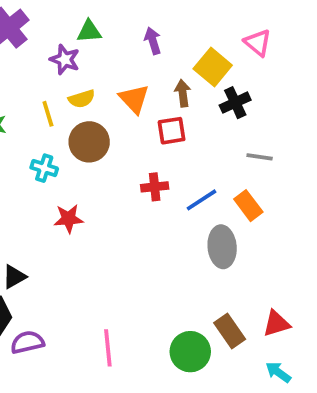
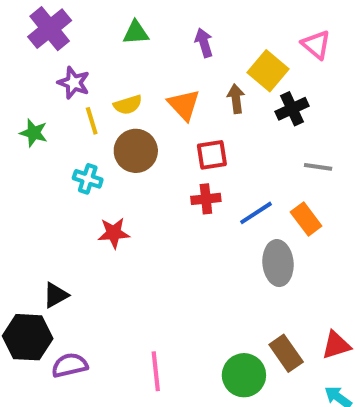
purple star: (65, 60) -> (74, 83), moved
red square: (172, 131) -> (212, 155), moved

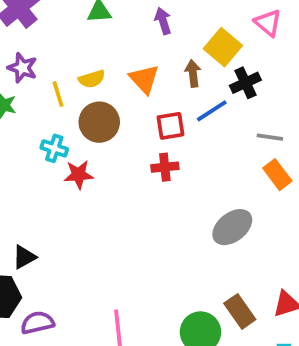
purple star: (74, 83) -> (22, 68), moved
blue line: (256, 213) -> (212, 111), moved
orange rectangle: (306, 219) -> (277, 175), moved
red star: (114, 233) -> (79, 175), moved
gray ellipse: (278, 263) -> (232, 227), turned 57

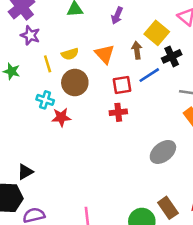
purple arrow: (163, 21) -> (117, 16), turned -140
purple star: (22, 68) -> (30, 35), moved

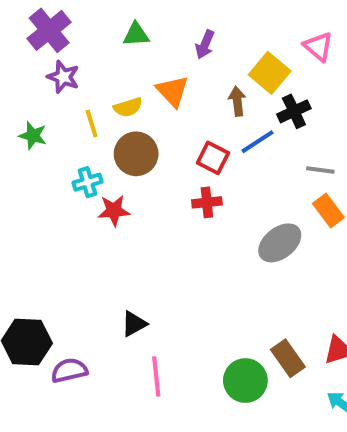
orange triangle: (105, 54) -> (173, 91), moved
red square: (122, 85) -> (213, 158), turned 36
cyan cross: (45, 100) -> (88, 182), turned -35
gray ellipse: (163, 152) -> (280, 243), moved
black triangle: (25, 172) -> (134, 324), moved

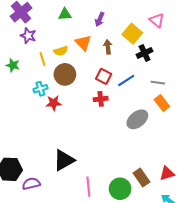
brown arrow: (237, 101) -> (108, 47), moved
blue line: (258, 142) -> (126, 81), moved
black triangle: (134, 324) -> (64, 160), size x1.6
pink line: (156, 376) -> (88, 187), moved

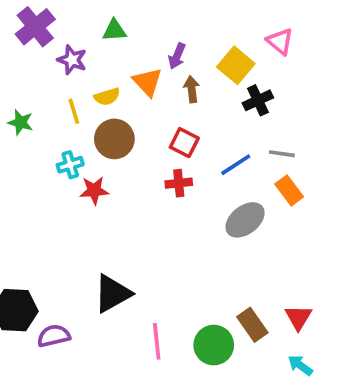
purple arrow: (100, 19) -> (177, 56), moved
purple star: (28, 36) -> (72, 60), moved
blue line: (126, 81) -> (236, 165), moved
red triangle: (167, 173) -> (298, 317), turned -42

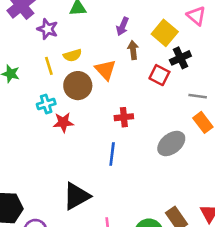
orange triangle: (147, 82) -> (105, 70), moved
red square: (184, 143) -> (159, 75), moved
blue line: (236, 165) -> (112, 154), moved, turned -50

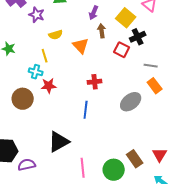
yellow line: (49, 66) -> (45, 56), moved
brown circle: (78, 86) -> (23, 99), moved
cyan cross: (46, 104) -> (36, 72), turned 32

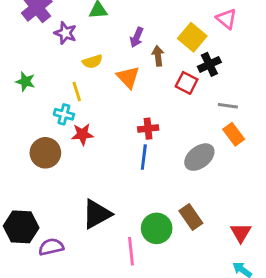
purple arrow: (94, 13) -> (137, 37), moved
blue line: (86, 110) -> (144, 157), moved
brown rectangle: (135, 159) -> (191, 217), moved
green circle: (114, 170) -> (157, 228), moved

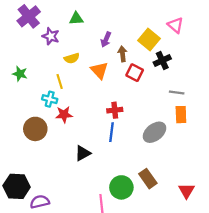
red square: (187, 83) -> (135, 73), moved
orange rectangle: (234, 134) -> (181, 115), turned 35
black triangle: (97, 214) -> (83, 153), moved, size x0.7

